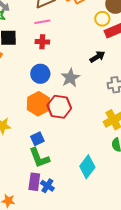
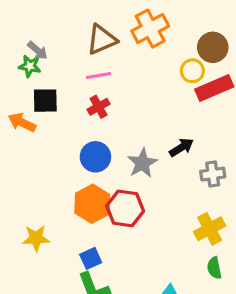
red cross: (42, 42) -> (99, 107), turned -32
black arrow: (97, 57) -> (181, 147), moved

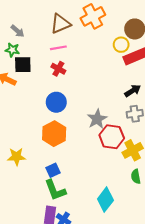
green star: (30, 66) -> (12, 50), moved
red cross: (99, 107) -> (58, 69), turned -32
black arrow: (181, 147) -> (133, 91), moved
gray star: (142, 163) -> (97, 119), moved
red hexagon: (125, 208) -> (112, 137), moved

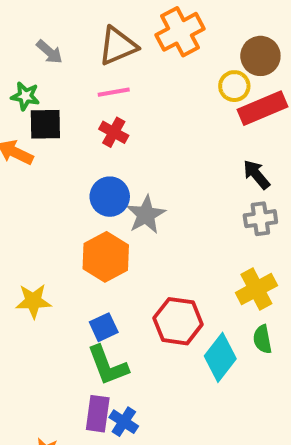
gray arrow: (18, 31) -> (49, 52), moved
black arrow: (133, 91) -> (256, 174), turned -98
gray star: (97, 119) -> (146, 215), moved
red hexagon: (112, 137) -> (178, 321), moved
cyan diamond: (105, 200) -> (220, 357), moved

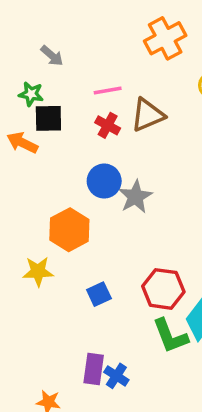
brown triangle: (118, 46) -> (148, 115), moved
orange hexagon: (106, 257) -> (69, 230), moved
green L-shape: (108, 365) -> (170, 336), moved

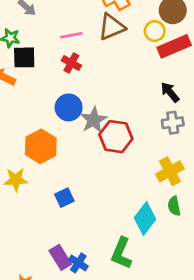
brown triangle: (148, 115) -> (112, 27), moved
red hexagon: (163, 289) -> (116, 137), moved
green L-shape: (170, 336) -> (121, 253), moved, turned 44
purple rectangle: (94, 369) -> (60, 257), turned -40

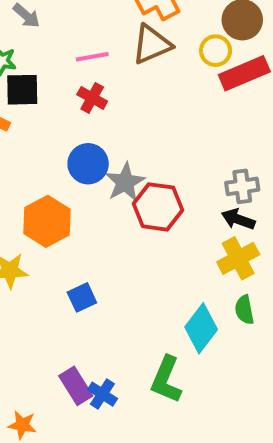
black arrow: (170, 92) -> (238, 219), moved, turned -30

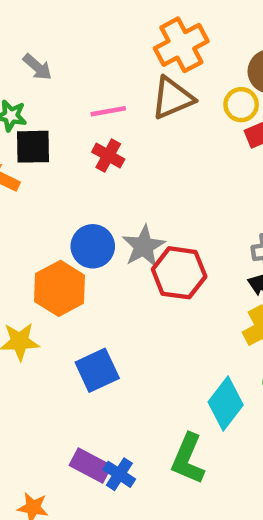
blue circle: (88, 164) -> (93, 246), moved
blue square: (82, 297) -> (97, 370), size x1.4
purple rectangle: (76, 386) -> (91, 465), turned -30

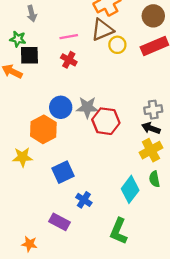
gray arrow: (37, 67) -> (32, 14), turned 35
yellow circle: (241, 105) -> (117, 45), moved
gray star: (144, 246) -> (87, 107), turned 30
green L-shape: (188, 459) -> (119, 231), moved
blue cross: (119, 474) -> (84, 200), moved

